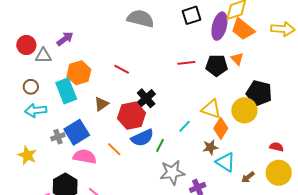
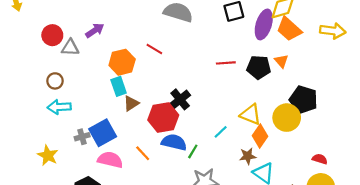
red line: (122, 69) -> (154, 49), moved
orange hexagon: (79, 73) -> (122, 62), moved
cyan rectangle: (66, 91) -> (119, 86), moved, size x0.7
blue semicircle: (142, 138) -> (174, 142), turned -145

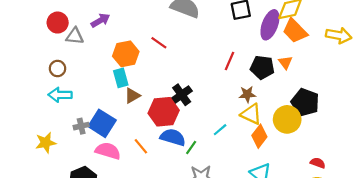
red line: (226, 63) -> (230, 61), turned -66
blue square: (103, 133) -> (102, 123), turned -32
yellow star: (48, 155) -> (46, 143), turned 30
brown star: (248, 156) -> (247, 94), moved

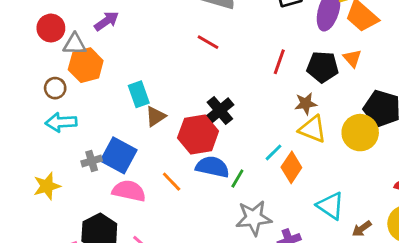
red line: (159, 43) -> (208, 42), moved
orange hexagon: (126, 54) -> (86, 65), moved
orange diamond: (259, 136) -> (291, 167), moved

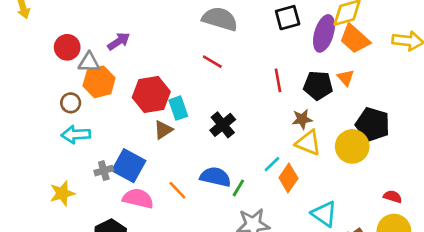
red line: (279, 62) -> (278, 80), turned -30
cyan rectangle: (139, 94) -> (178, 108), moved
red hexagon: (198, 134) -> (151, 94), moved

